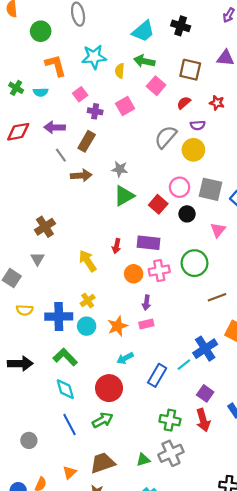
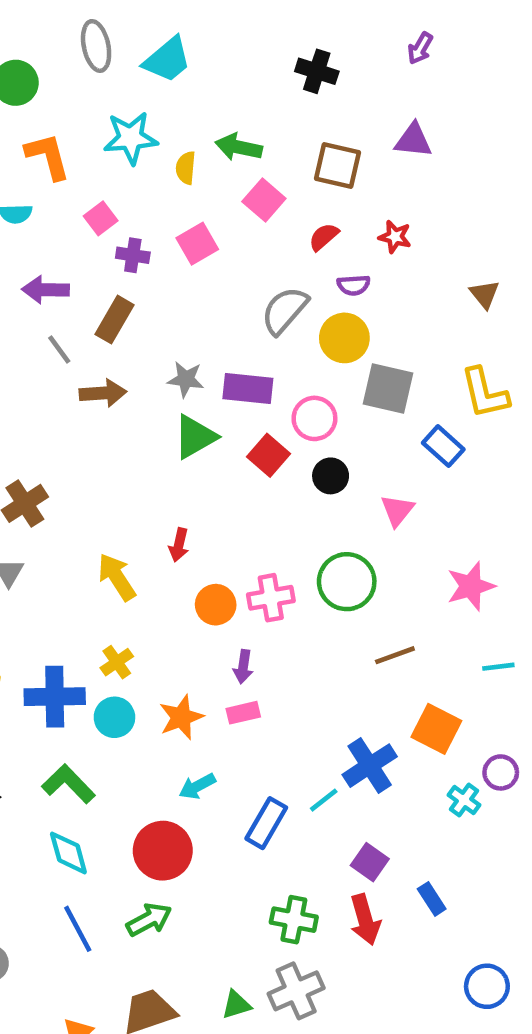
cyan trapezoid: (143, 31) -> (167, 60), moved
gray square: (211, 189) -> (388, 389), moved
purple rectangle: (149, 243) -> (248, 389), moved

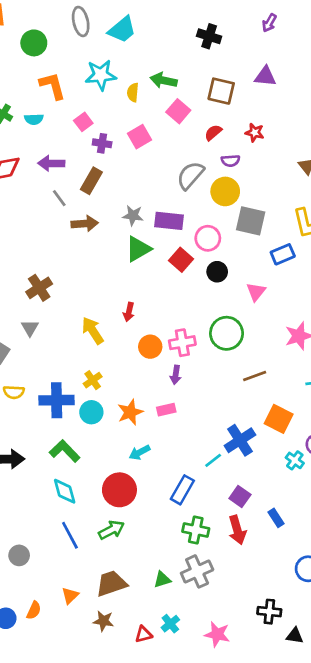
blue rectangle: (443, 446) -> (283, 254), turned -65
purple arrow: (243, 667) -> (176, 375), moved
blue rectangle: (266, 823) -> (182, 490), moved

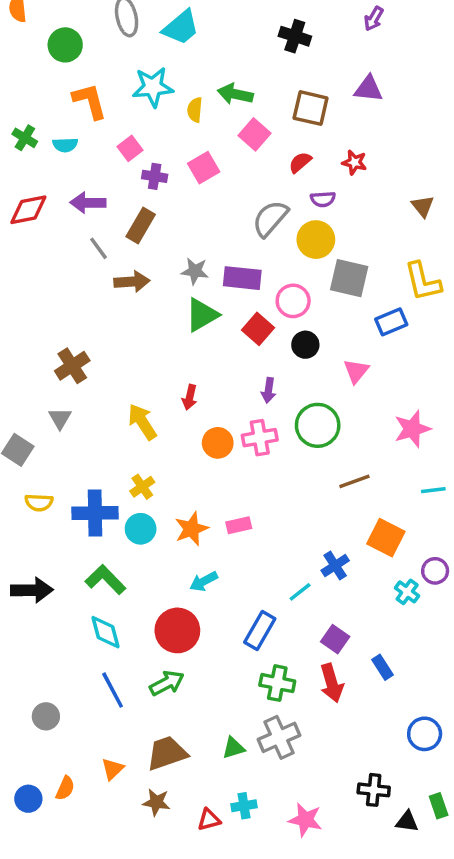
purple arrow: (176, 375) -> (269, 390), moved
blue cross: (240, 440) -> (335, 566), size x0.7
cyan cross: (170, 624) -> (244, 806), turned 30

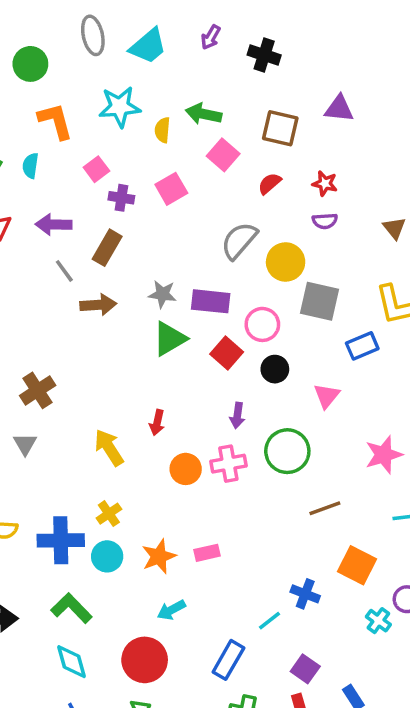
purple arrow: (374, 19) -> (211, 37), moved
cyan semicircle: (65, 145) -> (30, 166), turned 100
purple semicircle: (323, 199) -> (325, 221), moved
blue cross: (335, 566) -> (305, 594), turned -36

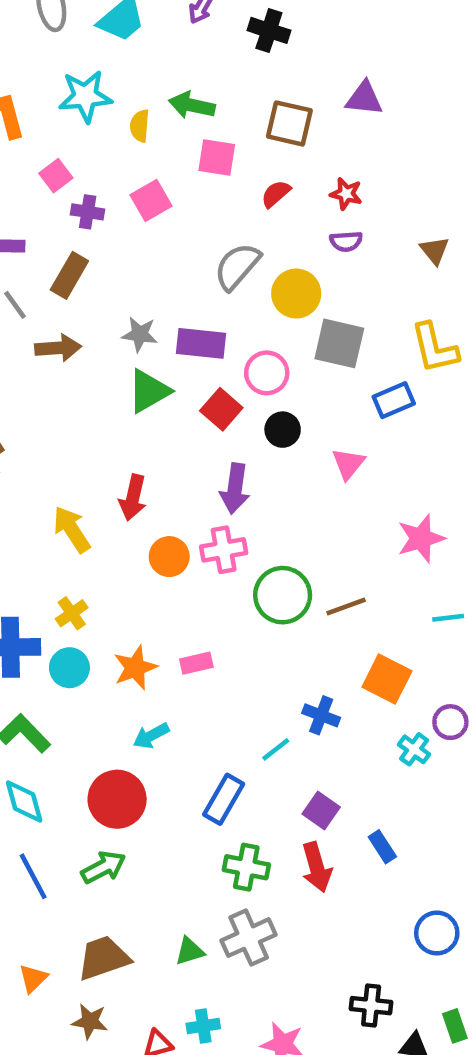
pink square: (223, 155) -> (217, 157), turned -32
purple arrow: (237, 415) -> (235, 489), size x1.5
red arrow: (157, 423) -> (133, 498), size x1.4
green circle: (287, 451) -> (283, 595), moved

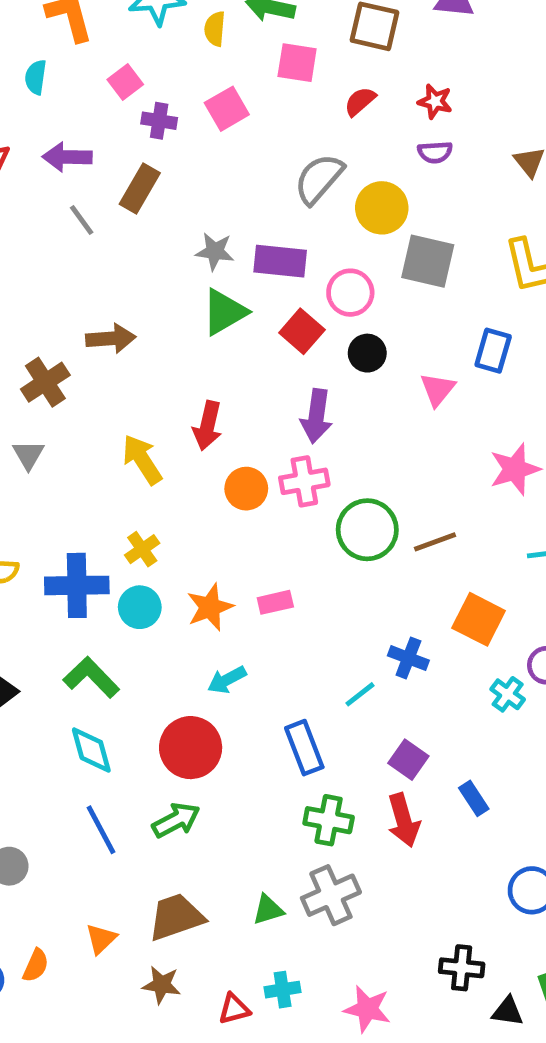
brown arrow: (58, 348) -> (111, 339), moved
blue rectangle: (394, 400) -> (493, 351), moved, turned -51
blue rectangle: (224, 799) -> (304, 748), turned -51

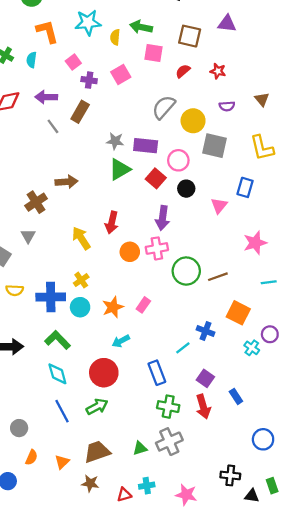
purple semicircle: (435, 152) -> (227, 106), moved
pink rectangle: (275, 602) -> (143, 305), turned -42
orange semicircle: (36, 965) -> (31, 457), moved

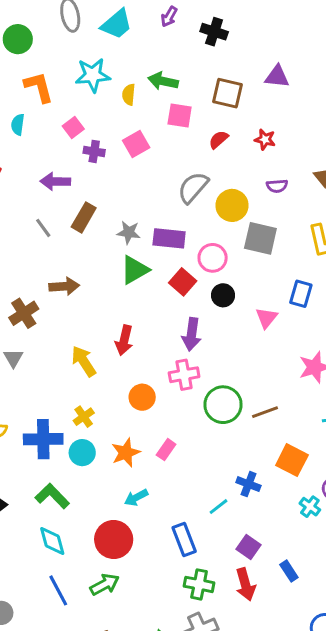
purple arrow: (46, 97) -> (55, 181), moved
brown rectangle: (80, 112) -> (84, 217), moved
gray line: (53, 126) -> (43, 228), moved
orange circle: (130, 252) -> (142, 397), moved

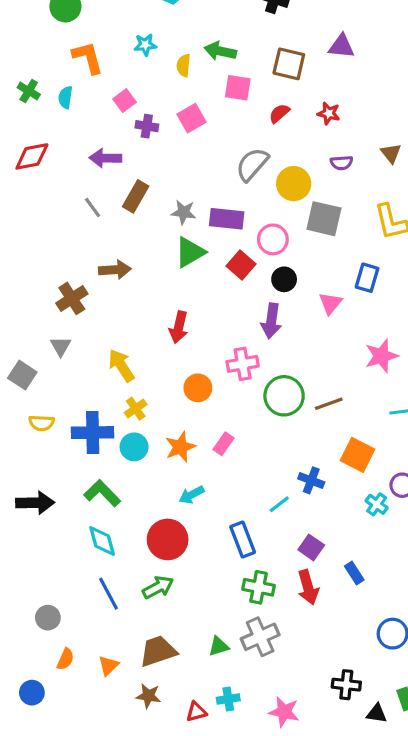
cyan star: (93, 75) -> (145, 45), size x0.6
purple arrow: (192, 334) -> (271, 321), moved
yellow arrow: (84, 361) -> (121, 365), moved

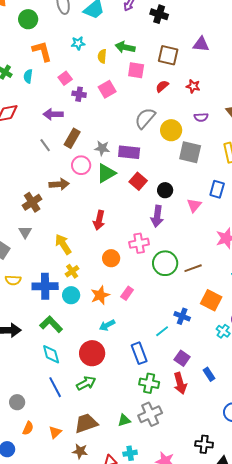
pink circle: (273, 239) -> (81, 165), moved

